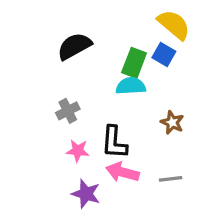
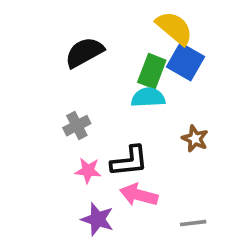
yellow semicircle: (174, 25) -> (174, 28), moved
blue square: (164, 55) -> (186, 62), size x1.4
black L-shape: (114, 142) -> (129, 161), turned -100
gray line: (171, 179) -> (193, 223), moved

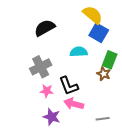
green rectangle: (152, 71) -> (110, 60), moved
gray cross: (77, 126) -> (41, 67), size x1.5
black L-shape: (129, 161) -> (69, 86), turned 75

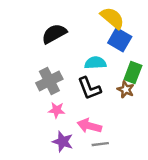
black L-shape: (69, 86) -> (89, 88), moved
gray line: (103, 119) -> (100, 144), moved

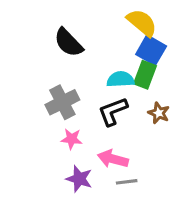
black semicircle: (54, 34) -> (68, 43), turned -105
green rectangle: (133, 73) -> (145, 75), moved
black L-shape: (89, 88) -> (113, 111), turned 90

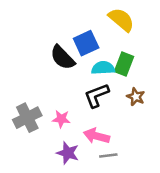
black semicircle: (68, 43) -> (63, 58), moved
blue square: (151, 50) -> (86, 43), moved, turned 35
gray cross: (62, 102) -> (27, 118), moved

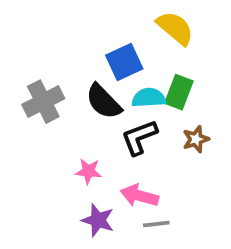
black semicircle: (63, 58) -> (104, 102), moved
brown star: (136, 97) -> (196, 139), turned 30
gray cross: (27, 118) -> (43, 102), moved

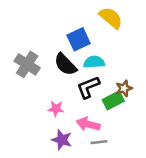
green rectangle: (179, 92) -> (113, 100), moved, turned 42
gray cross: (43, 102) -> (27, 64), turned -30

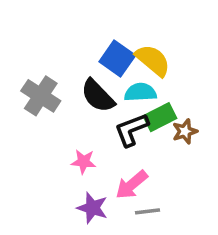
yellow semicircle: (111, 18) -> (153, 60), moved
blue square: (79, 39) -> (117, 58), turned -30
green rectangle: (113, 100) -> (160, 117), moved
pink arrow: (88, 124) -> (131, 185), turned -55

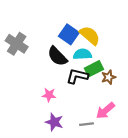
gray cross: (41, 96) -> (17, 44), moved
black L-shape: (131, 130) -> (77, 76), turned 35
pink arrow: (131, 185) -> (105, 111), moved

